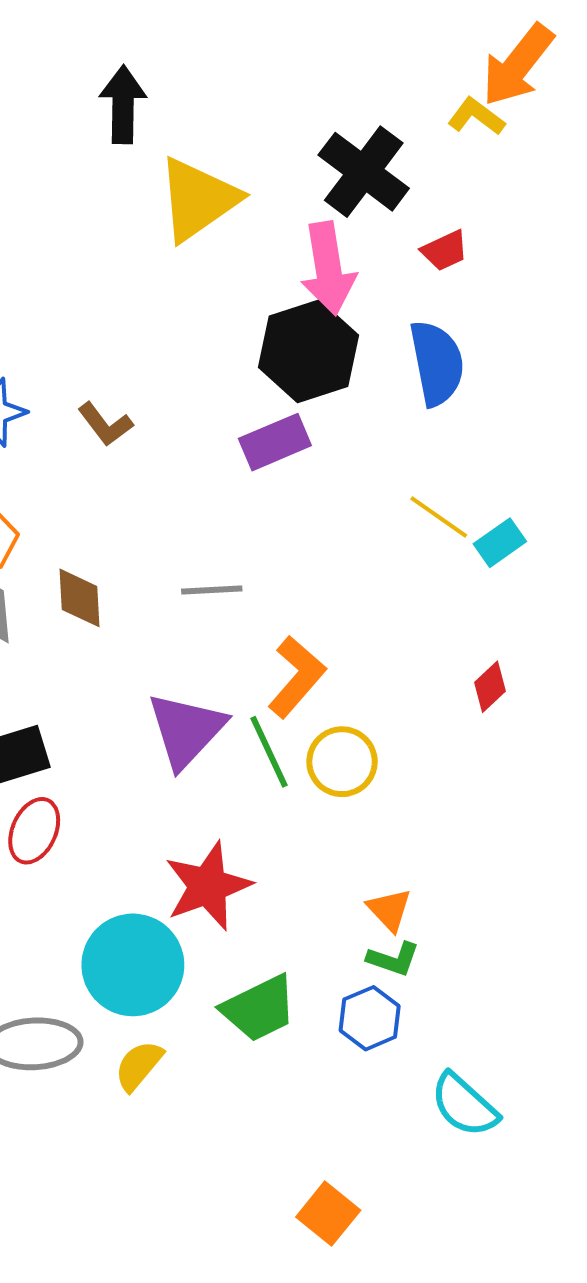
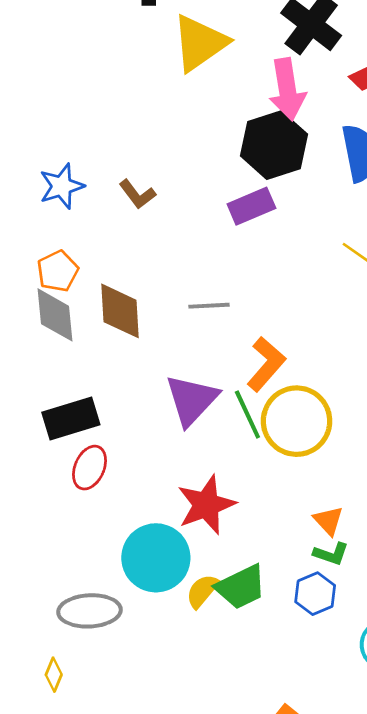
brown diamond: (80, 598) -> (120, 311), size x1.4
yellow circle: (342, 762) -> (297, 421), size x1.5
yellow semicircle: (139, 1066) -> (202, 591), moved

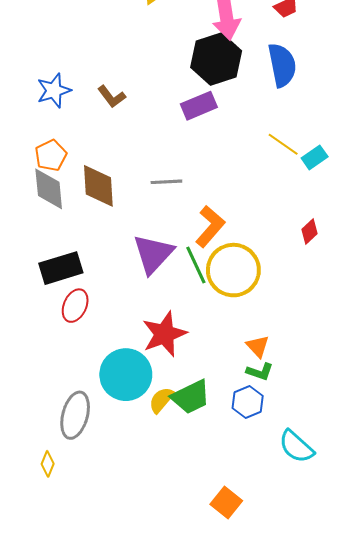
gray ellipse: (90, 611) -> (75, 415), turned -72

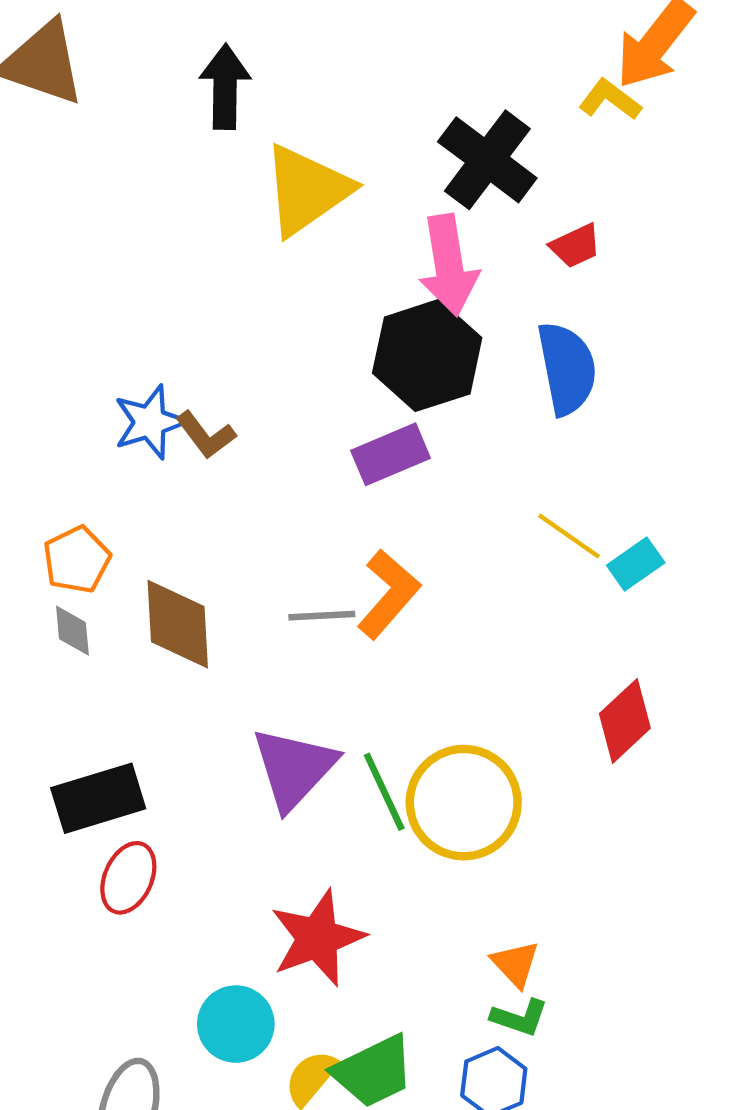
blue star: (54, 90) -> (150, 422), moved
gray diamond: (49, 189) -> (72, 631), size x0.6
orange L-shape: (210, 226) -> (388, 594), moved
red diamond: (309, 232) -> (625, 721), size x1.5
cyan circle: (126, 375) -> (236, 1024), size x0.7

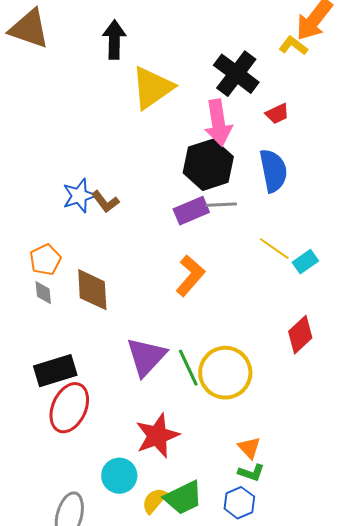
gray line: (322, 616) -> (221, 205), moved
red ellipse: (128, 878) -> (69, 408), size x1.5

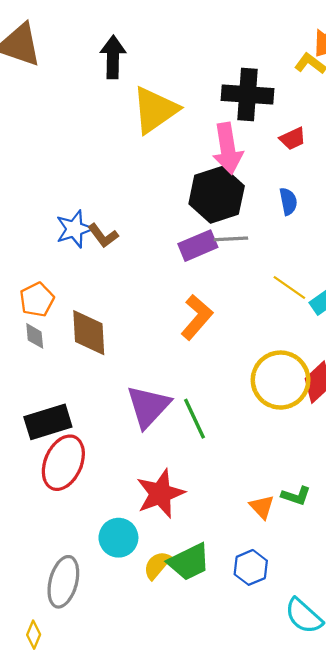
black cross: (236, 74) -> (247, 94), turned -33
blue semicircle: (273, 171) -> (288, 201), size x0.6
yellow circle: (225, 373) -> (281, 380), moved
green L-shape: (251, 473) -> (296, 496), moved

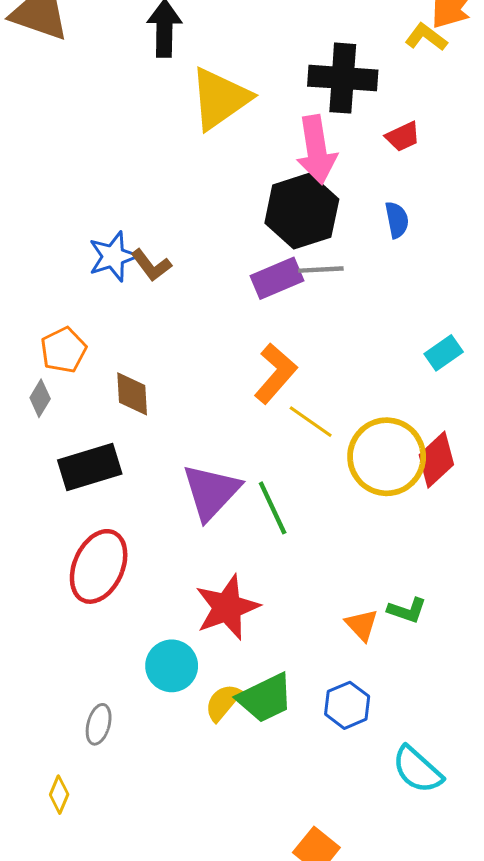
yellow line: (289, 287) -> (311, 422), moved
brown diamond: (89, 333) -> (132, 394), size x0.7
gray diamond: (35, 336) -> (40, 398), moved, turned 36
black rectangle: (48, 422) -> (90, 467), moved
gray ellipse: (63, 582) -> (99, 724), size x0.6

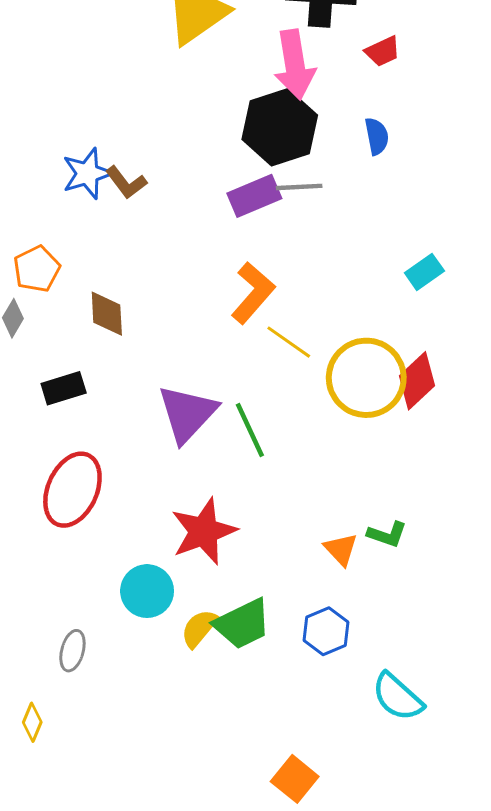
black rectangle: (90, 467) -> (64, 388), size x0.7

